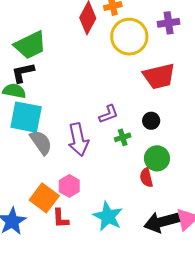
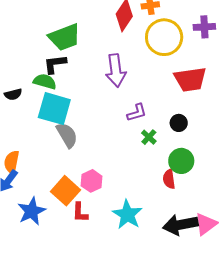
green cross: (123, 137) -> (149, 137), turned -35
purple arrow: (78, 140) -> (116, 70), moved

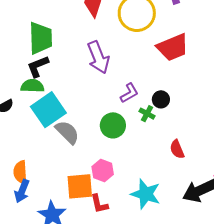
green trapezoid: (65, 37) -> (40, 38), turned -56
cyan square: (54, 109) -> (48, 110), turned -36
black circle: (179, 123) -> (161, 99), moved
green circle: (181, 161) -> (113, 125), moved
orange square: (66, 191) -> (80, 186), turned -32

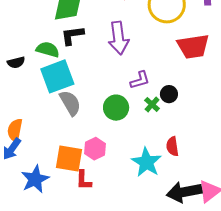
black L-shape: (38, 66) -> (72, 35), moved
cyan star: (146, 194) -> (146, 162), moved

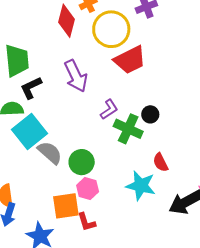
red trapezoid: (193, 46) -> (130, 60), moved
black circle: (169, 94) -> (150, 114), moved
green cross: (152, 104) -> (128, 129), size x1.8
green circle: (116, 108) -> (82, 162), moved

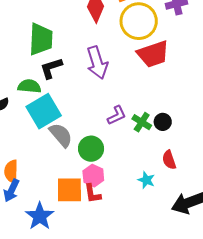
purple L-shape: (109, 109) -> (117, 115), moved
black circle: (150, 114) -> (163, 122), moved
green cross: (128, 129) -> (142, 122), size x0.7
cyan star: (141, 186) -> (146, 180), size x0.6
red L-shape: (86, 222) -> (92, 194), moved

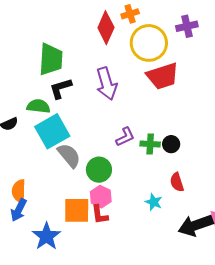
green cross: (142, 122) -> (150, 144), turned -30

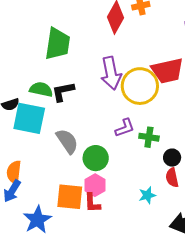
yellow circle: (149, 43) -> (140, 86), moved
black L-shape: (61, 88) -> (63, 92), moved
cyan square: (52, 131) -> (29, 118), moved, turned 36
black circle: (171, 144) -> (172, 158), moved
cyan star: (154, 202) -> (147, 195), turned 30

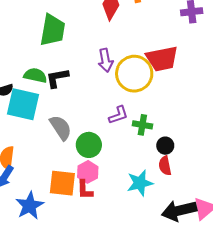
purple arrow: (111, 73) -> (106, 60), size x0.7
cyan star: (147, 195) -> (140, 183), size x1.5

